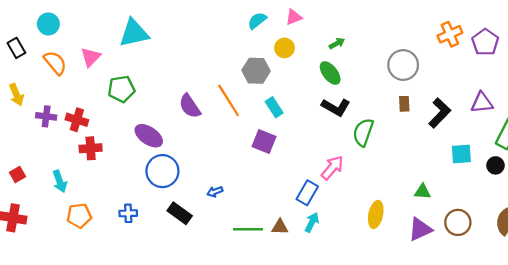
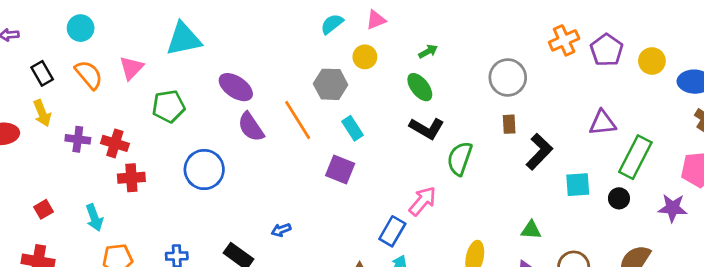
black rectangle: (16, 48) -> (42, 73), moved
black L-shape: (440, 113) -> (539, 152), moved
purple ellipse: (149, 136) -> (236, 87), moved
blue circle: (162, 171) -> (204, 170), moved

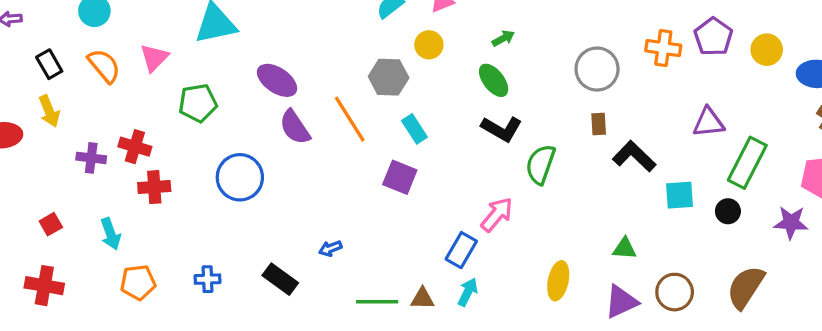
orange cross: (564, 40) -> (663, 48), moved, turned 32
purple cross: (78, 139) -> (91, 158), moved
black L-shape: (539, 152) -> (634, 156), turned -90

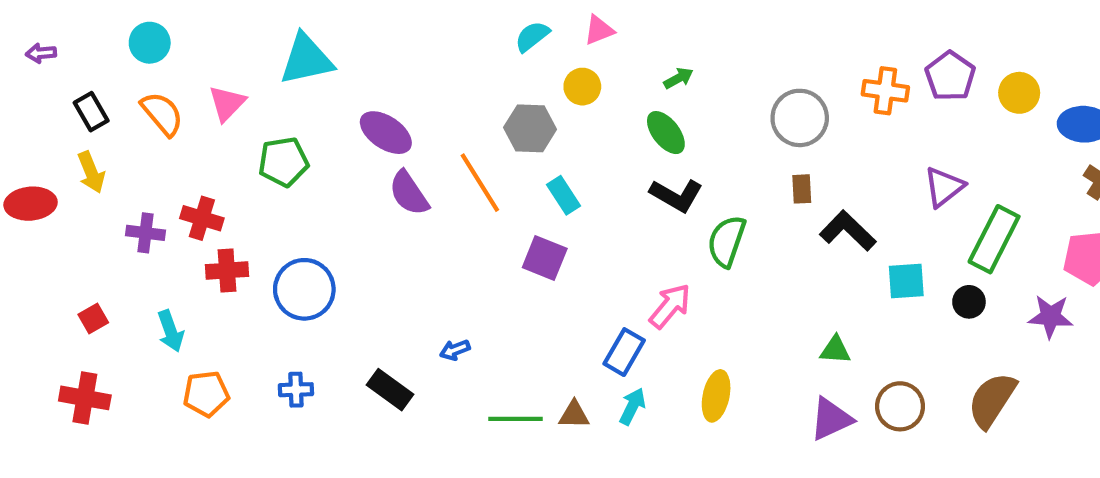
purple triangle: (709, 122) -> (944, 187), turned -32
blue circle: (240, 177) -> (304, 289), moved
yellow ellipse: (558, 281) -> (716, 396), moved

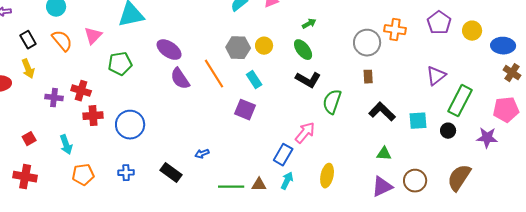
yellow circle: (582, 87) -> (264, 46), moved
orange cross: (885, 91) -> (395, 30), moved
black L-shape: (848, 231) -> (382, 112), moved

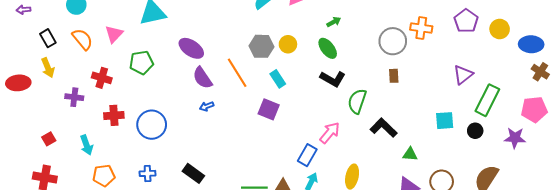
red cross: (81, 91) -> (102, 78), moved
black L-shape: (382, 112) -> (384, 128), moved
blue arrow: (202, 154) -> (207, 106), moved

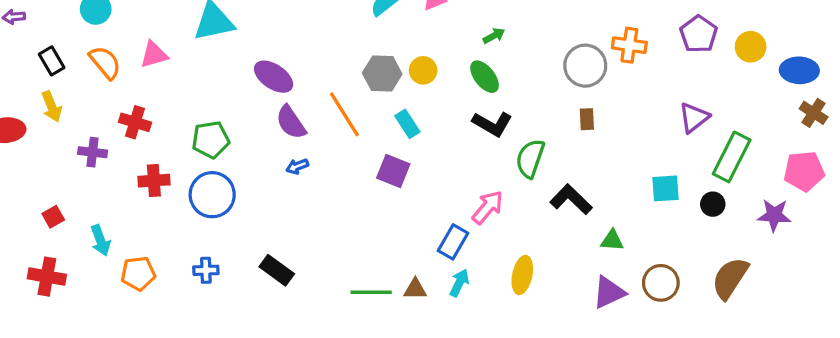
pink triangle: (114, 34) -> (154, 55), turned 30
green pentagon: (141, 63) -> (211, 140), moved
cyan arrow: (86, 145) -> (100, 240), moved

